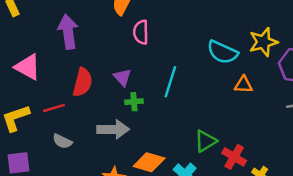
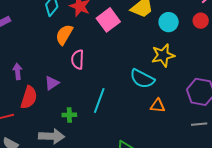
purple arrow: (68, 32) -> (17, 71), moved, size x0.6
yellow star: (263, 42) -> (163, 55), moved
purple triangle: (122, 77) -> (52, 83), moved, turned 35

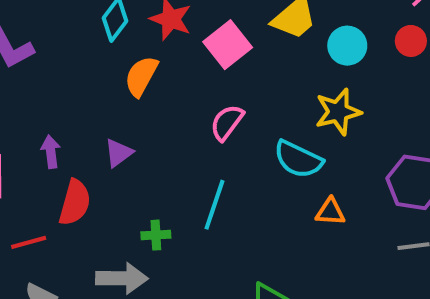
pink semicircle: (78, 60) -> (227, 122), moved, turned 36
purple triangle: (52, 83) -> (119, 153), moved

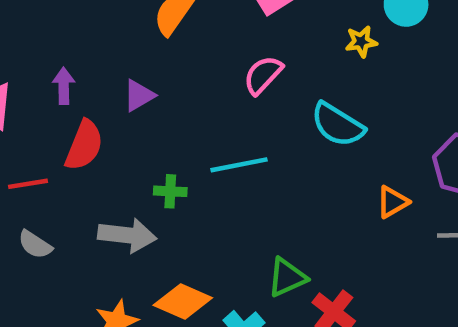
yellow star: (338, 112) -> (361, 42), moved, size x0.6
cyan line: (214, 205) -> (239, 165), turned 54
orange triangle: (330, 212) -> (393, 202), moved, turned -40

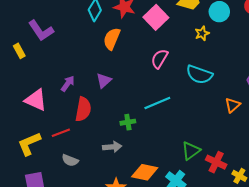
purple arrow: (64, 86) -> (68, 84), turned 49
gray arrow: (127, 235) -> (112, 147), size x0.7

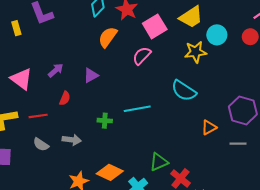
yellow star: (202, 33) -> (195, 52), size x1.5
pink semicircle: (160, 59) -> (142, 56), moved
red semicircle: (83, 109) -> (65, 98), size x0.6
gray arrow: (112, 147) -> (72, 140), moved

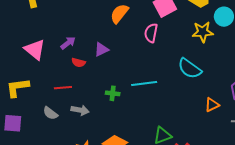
pink semicircle: (142, 56) -> (151, 33), turned -36
red semicircle: (65, 98) -> (78, 63), moved, turned 80
red line: (38, 116) -> (63, 88), moved

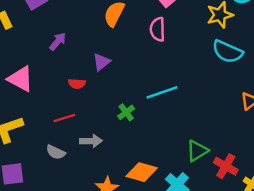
purple arrow: (68, 43) -> (58, 41), moved
cyan semicircle: (190, 68) -> (227, 52), moved
green cross: (113, 93) -> (126, 112), turned -32

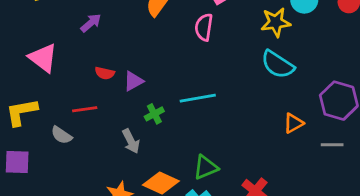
purple triangle: (101, 62) -> (133, 81), moved
gray arrow: (91, 141) -> (131, 141), moved, turned 55
green triangle: (197, 151) -> (206, 167), moved
gray semicircle: (56, 152) -> (61, 135), moved

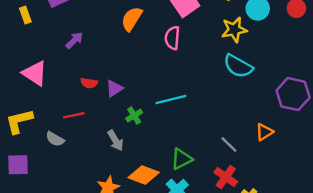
orange triangle: (293, 123) -> (264, 132), moved
gray line: (332, 145) -> (229, 144), moved, turned 48

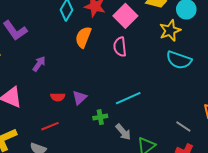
green cross: (134, 116) -> (100, 117), turned 32
gray arrow: (115, 140) -> (123, 132), moved

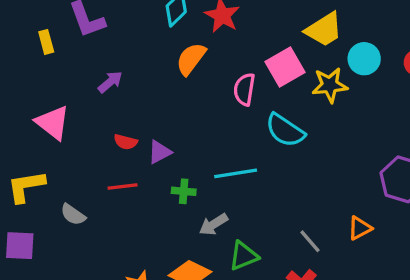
pink square: (125, 16) -> (285, 67), moved
cyan semicircle: (179, 60) -> (285, 130), moved
red line: (50, 126) -> (123, 187), moved
gray arrow: (123, 132) -> (214, 224), turned 84

